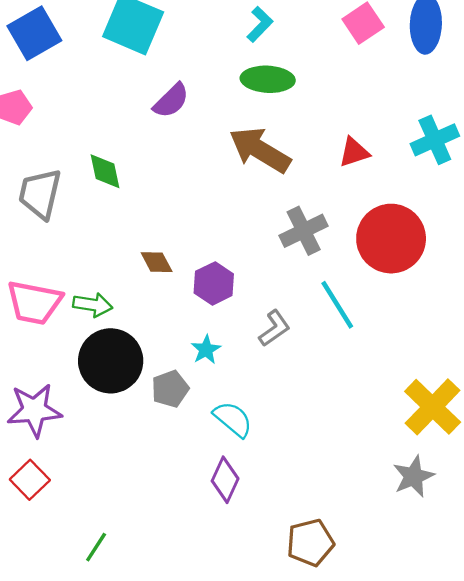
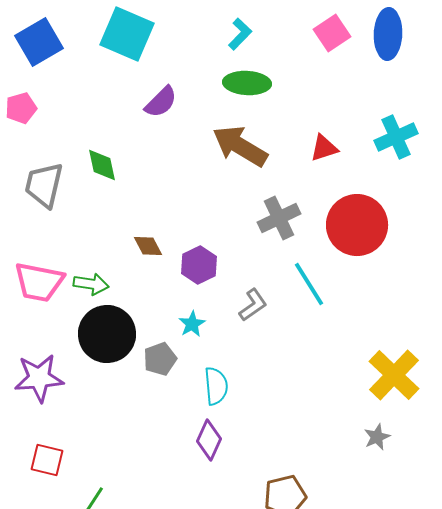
cyan semicircle: (233, 419) -> (216, 386), turned 45
gray star: (414, 476) -> (377, 437), size x0.7
red square: (30, 480) -> (47, 460), moved, turned -32

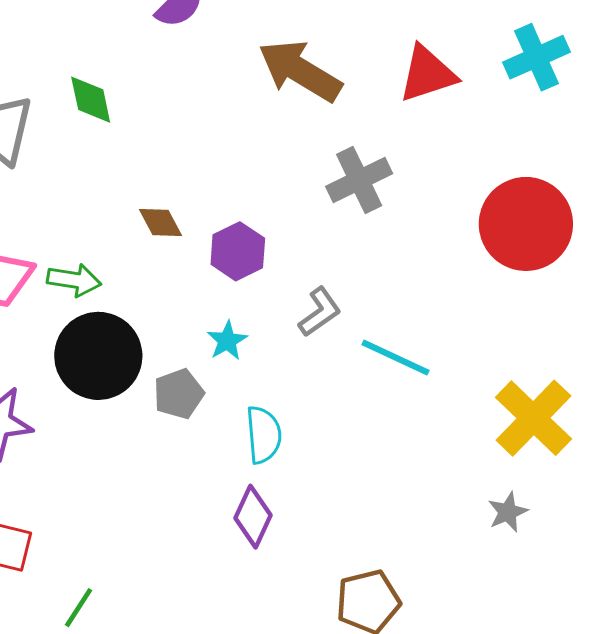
red triangle: (324, 148) -> (427, 74), size x1.4
red circle: (357, 225) -> (526, 224), moved
cyan line: (309, 284) -> (396, 357), moved, turned -33

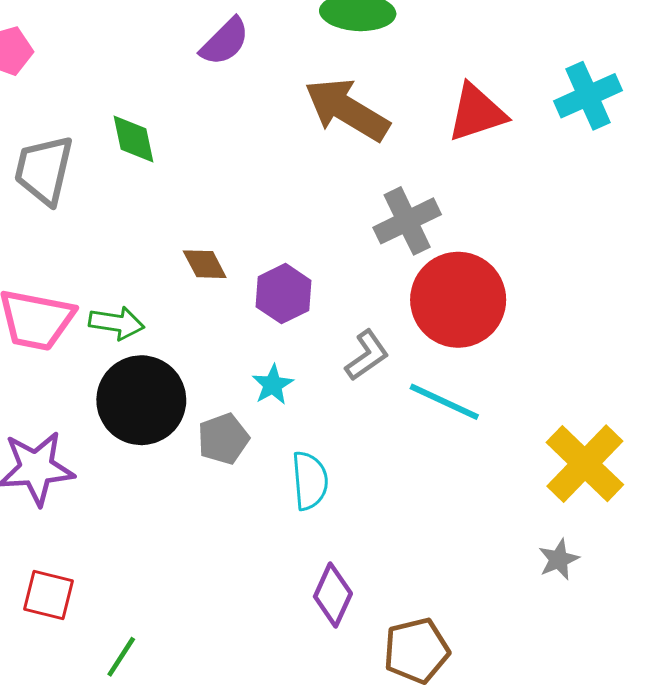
red circle: (526, 224) -> (458, 300), moved
purple diamond: (253, 517) -> (333, 595), moved

